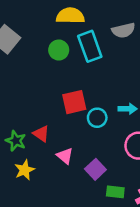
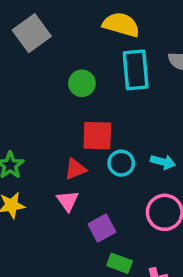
green circle: (59, 50) -> (82, 83), moved
red triangle: (41, 134) -> (75, 169), moved, turned 48

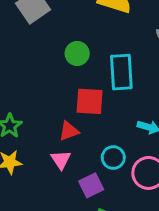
cyan rectangle: (136, 70) -> (121, 72), moved
cyan circle: (121, 163) -> (113, 158), moved

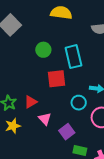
red triangle: (69, 131) -> (31, 102), moved
cyan circle: (113, 158) -> (79, 103), moved

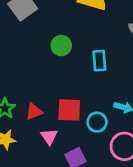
cyan rectangle: (73, 57) -> (99, 61), size x0.7
red square: (57, 79) -> (69, 110), moved

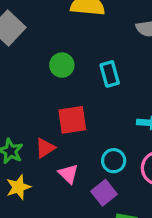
red square: (69, 110) -> (72, 120), moved
cyan circle: (97, 122) -> (114, 161), moved

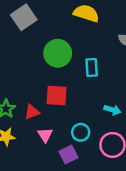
green circle: (62, 65) -> (58, 53), size x1.5

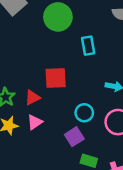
green circle: (58, 53) -> (58, 17), moved
pink triangle: (45, 135) -> (35, 122), moved, turned 35

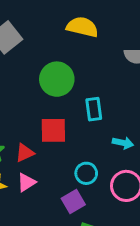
green circle: (58, 17) -> (57, 79), moved
cyan rectangle: (88, 46) -> (94, 109), moved

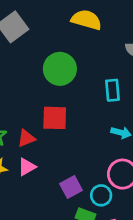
cyan rectangle: (94, 109) -> (112, 90), moved
cyan circle: (86, 173) -> (101, 195), moved

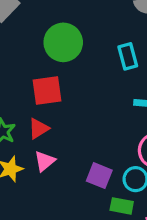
red square: (55, 118) -> (47, 91), moved
purple square: (71, 187) -> (99, 176), turned -30

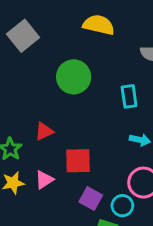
red square: (47, 91) -> (78, 161), moved
red triangle: (39, 129) -> (44, 131), moved

